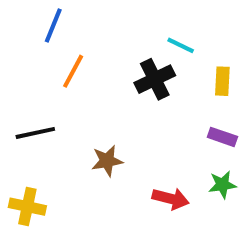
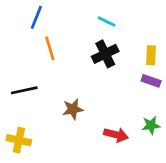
cyan line: (181, 45) -> (107, 21), moved
orange line: (73, 71) -> (50, 48), turned -45
purple rectangle: (222, 137) -> (151, 81), moved

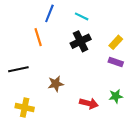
blue line: (36, 17) -> (49, 13), moved
yellow rectangle: (151, 55) -> (116, 42), turned 40
yellow cross: (19, 140) -> (25, 108), moved

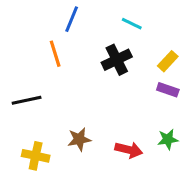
cyan line: (82, 16) -> (132, 24), moved
brown star: (56, 84) -> (79, 139), moved

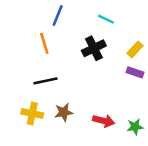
black line: (27, 100) -> (46, 81), moved
green star: (168, 139) -> (135, 127), moved
yellow cross: (36, 156) -> (32, 114), moved

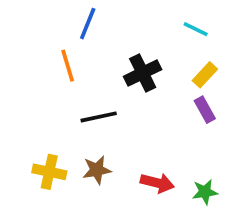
cyan line: (106, 19) -> (196, 29), moved
purple rectangle: (135, 72) -> (205, 110), turned 42
black line: (46, 81) -> (99, 117), moved

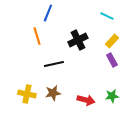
green star: (205, 192) -> (112, 96), moved

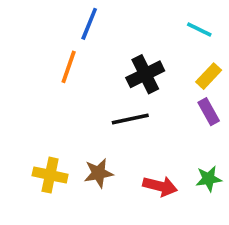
orange line: (37, 36) -> (69, 67), turned 36
black line: (54, 64) -> (130, 119), moved

